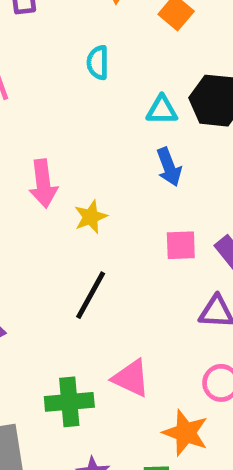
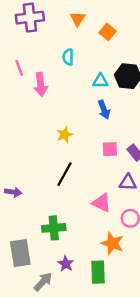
pink arrow: (43, 184) -> (41, 85), moved
pink triangle: (131, 378) -> (102, 203), moved

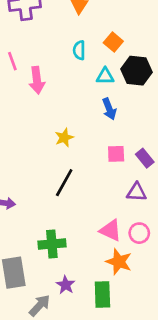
orange square: (108, 32) -> (113, 42), moved
cyan semicircle: (68, 57) -> (79, 50), moved
pink triangle: (102, 203) -> (111, 230), moved

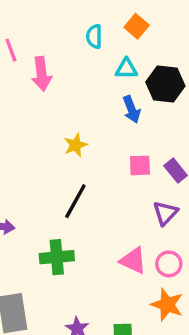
black hexagon: (137, 71) -> (165, 84), moved
purple triangle: (137, 192) -> (165, 213), turned -50
green cross: (52, 244) -> (57, 257), moved
orange star: (119, 262) -> (167, 305), moved

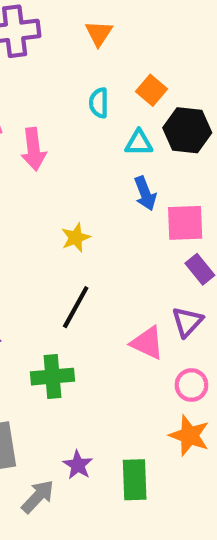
black hexagon: (165, 84) -> (187, 130), moved
pink square: (140, 165) -> (185, 223), moved, size x1.4
pink triangle: (133, 261) -> (147, 343), moved

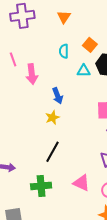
blue arrow: (145, 193) -> (58, 96), moved
pink triangle: (147, 343) -> (81, 183), moved

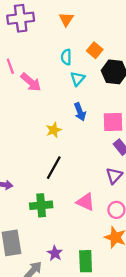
cyan triangle: (84, 71) -> (78, 79), moved, turned -48
pink arrow: (32, 74) -> (31, 82), turned -42
blue arrow: (58, 96) -> (80, 112), moved

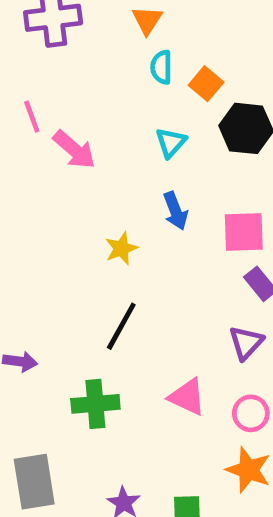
cyan semicircle: (66, 57) -> (161, 67), moved

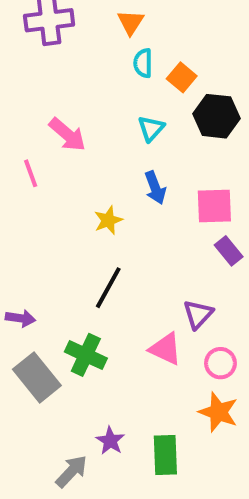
pink line: (32, 117) -> (31, 173), moved
purple triangle: (246, 343) -> (198, 314), moved
green cross: (95, 404) -> (86, 355), turned 30
gray rectangle: (34, 482) -> (37, 377), moved, turned -30

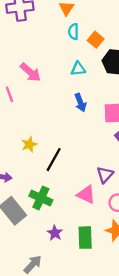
cyan triangle: (151, 128) -> (78, 69), turned 42
yellow star: (108, 220) -> (29, 144), moved
purple star: (110, 441) -> (55, 233), moved
green rectangle: (165, 455) -> (85, 238), moved

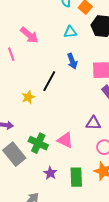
black line: (54, 160) -> (49, 81), moved
purple triangle: (105, 175) -> (93, 123), turned 49
pink triangle: (86, 194) -> (65, 140), moved

